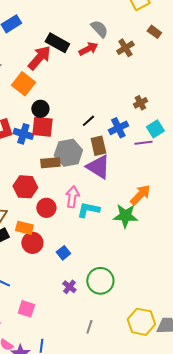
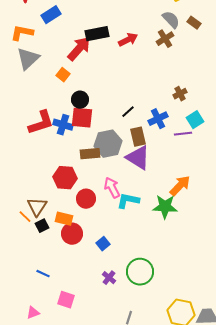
gray semicircle: (99, 29) -> (171, 20), moved
black rectangle: (57, 43) -> (97, 34), turned -40
orange square: (23, 84) -> (63, 75), size x0.6
pink arrow: (72, 197) -> (112, 188), turned -35

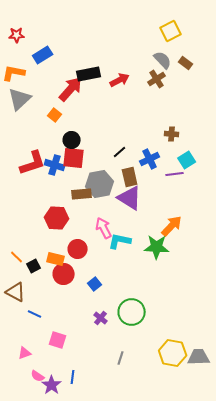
brown cross: (180, 94) -> (172, 134), turned 32
red circle: (86, 199) -> (78, 249), moved
brown triangle: (37, 207) -> (16, 292), moved, turned -35

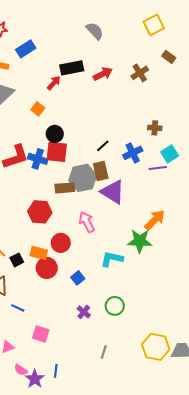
gray semicircle: (163, 60) -> (95, 31), moved
red arrow: (71, 89) -> (54, 83), size x0.6
brown rectangle: (130, 177) -> (101, 171), moved
cyan L-shape: (120, 241) -> (112, 259), moved
green circle: (132, 312) -> (115, 306), size x0.7

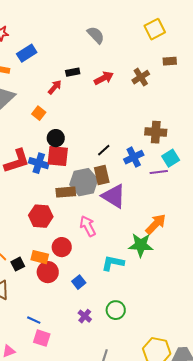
brown rectangle: (169, 57) -> (170, 61), turned -40
black rectangle: (72, 68) -> (73, 72), size x0.6
brown cross: (155, 128) -> (156, 132), size x1.5
blue line: (18, 308) -> (34, 320), moved

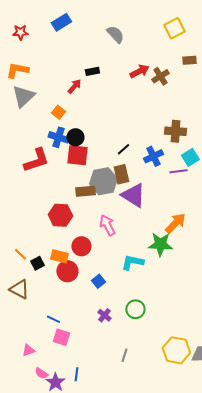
blue rectangle: (27, 53) -> (61, 22), moved
red arrow: (104, 78) -> (139, 71), moved
blue cross: (39, 163) -> (58, 137), moved

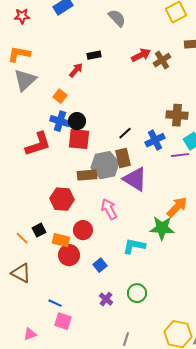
black square: (37, 263) -> (39, 230), moved

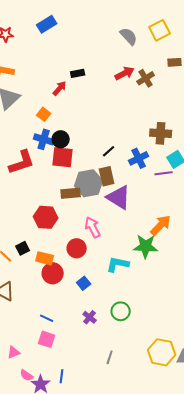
gray semicircle: (117, 18) -> (129, 36), moved
red circle: (83, 230) -> (77, 248), moved
blue line: (55, 303) -> (47, 318), moved

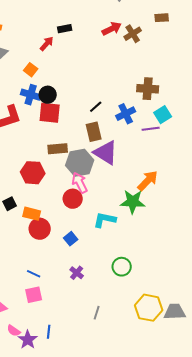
gray hexagon: (89, 183) -> (80, 163), moved
red circle: (77, 248) -> (73, 199), moved
green circle: (121, 311) -> (122, 267), moved
pink square: (47, 339) -> (34, 295), turned -30

